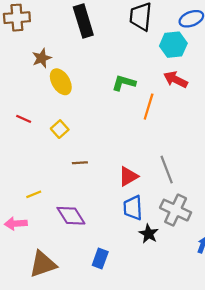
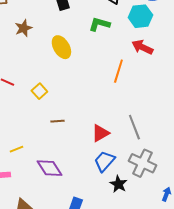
yellow ellipse: (61, 82) -> (61, 47), moved
green L-shape: (124, 83) -> (99, 24), moved
blue trapezoid: (133, 208) -> (104, 161), turned 45

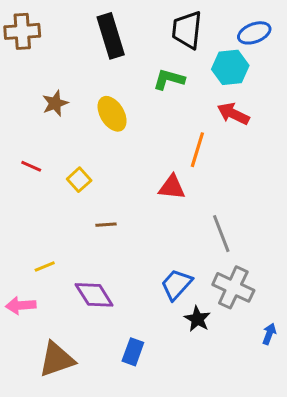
brown star: (23, 28) -> (55, 103), moved
red triangle: (100, 133) -> (172, 187), moved, turned 36

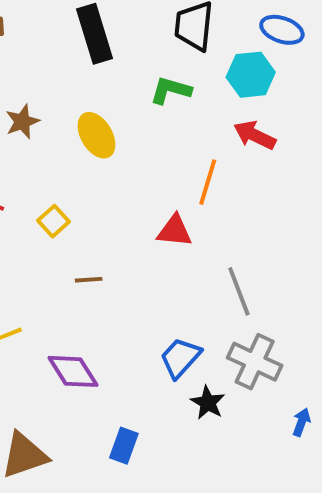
blue ellipse: (254, 33) -> (282, 30), turned 40

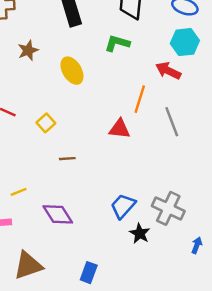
cyan hexagon: (251, 75) -> (185, 42), moved
brown star: (22, 122) -> (28, 50), moved
gray line: (239, 291) -> (172, 122), moved
blue rectangle: (124, 446) -> (89, 273), moved

